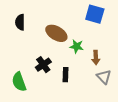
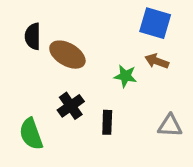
brown ellipse: (56, 33) -> (67, 55), moved
brown arrow: (96, 58) -> (157, 61), moved, turned 112
gray triangle: (104, 77) -> (170, 126), turned -42

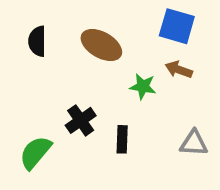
brown ellipse: (67, 55) -> (101, 45), moved
green semicircle: (31, 134) -> (35, 152), turned 60

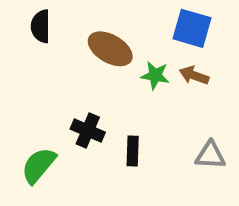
black semicircle: (37, 41) -> (41, 26), moved
green star: (143, 86) -> (155, 75), moved
black cross: (81, 120) -> (88, 131), turned -32

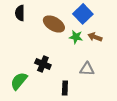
blue square: (192, 28) -> (83, 14), moved, turned 30
black rectangle: (133, 151) -> (65, 88), moved
gray triangle: (210, 155) -> (87, 69), moved

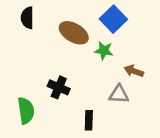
brown arrow: (95, 37) -> (134, 71), moved
green semicircle: (19, 81) -> (26, 111), turned 132

